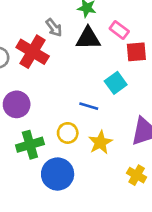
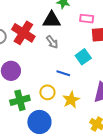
gray arrow: (54, 28) -> (52, 42), moved
pink rectangle: (119, 30) -> (87, 19), turned -32
black triangle: (88, 38) -> (52, 20), moved

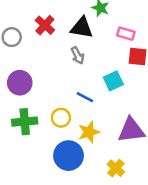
red cross: (23, 33) -> (45, 25), moved, size x0.7
blue circle: (39, 122) -> (69, 156), moved

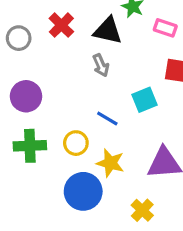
pink rectangle: (126, 34) -> (165, 28), moved
yellow star: (89, 132) -> (110, 163), turned 30

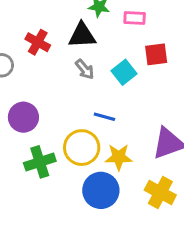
cyan square: (144, 100) -> (124, 72), moved
yellow circle: (76, 143) -> (82, 148), size x1.5
yellow cross: (142, 210) -> (160, 193), size x1.4

